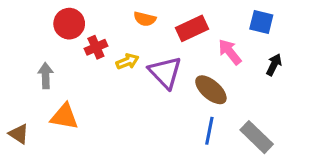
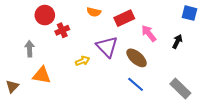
blue square: (261, 22) -> (190, 13), moved
yellow arrow: (127, 61) -> (83, 61), moved
blue line: (209, 131) -> (136, 84), turned -60
brown triangle: (19, 134) -> (12, 86), turned 40
gray rectangle: (257, 137) -> (180, 88), moved

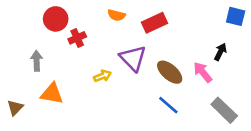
pink arrow: (149, 33) -> (203, 72), moved

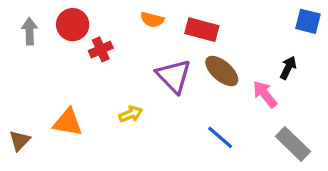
red rectangle: (154, 23) -> (202, 30), turned 40
gray arrow: (37, 61) -> (30, 31), moved
brown ellipse: (170, 72) -> (222, 71), moved
yellow arrow: (103, 76) -> (131, 114), moved

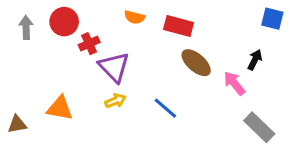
purple triangle: (174, 76) -> (114, 67), moved
blue line: (220, 137) -> (165, 108), moved
brown triangle: (20, 141) -> (17, 124), turned 36

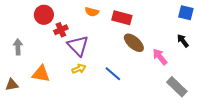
gray arrow: (26, 27) -> (18, 47), moved
black arrow: (255, 60) -> (183, 41), moved, turned -64

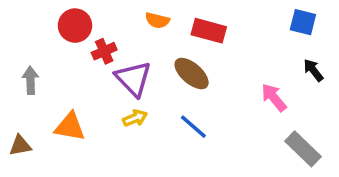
blue square: (186, 13) -> (303, 22), moved
brown ellipse: (134, 43) -> (192, 74), moved

